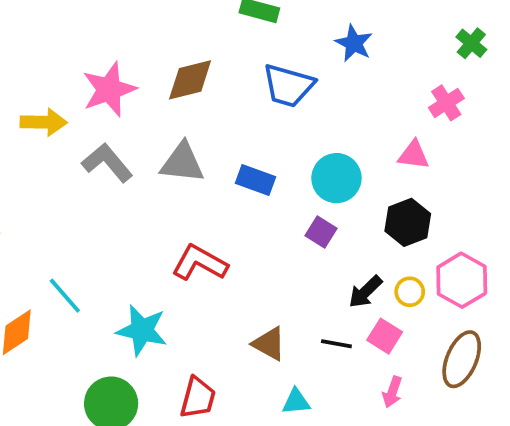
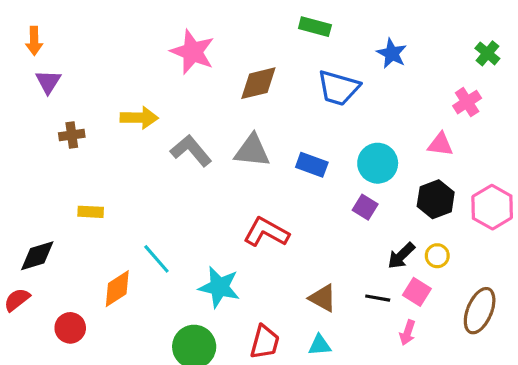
pink star: (109, 89) -> (193, 52), moved, turned -30
pink hexagon: (462, 280) -> (492, 207), moved
pink arrow: (392, 392) -> (407, 333), moved
cyan triangle: (296, 402) -> (320, 345), moved

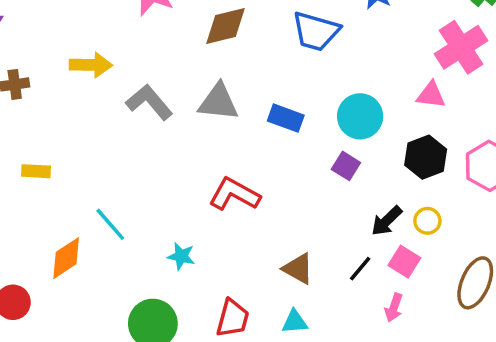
pink cross: (467, 102) -> (461, 47), size x1.6
cyan star: (219, 287) -> (181, 256), size x0.6
black line: (378, 298) -> (360, 269), turned -60

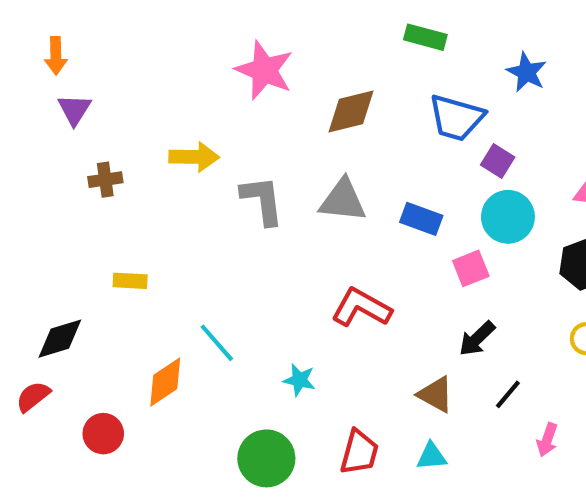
gray L-shape: (149, 102) -> (262, 200), turned 33
purple square: (346, 166) -> (498, 161), moved
black arrow: (387, 221) -> (477, 339), moved
pink square: (404, 262) -> (471, 268), moved, turned 36

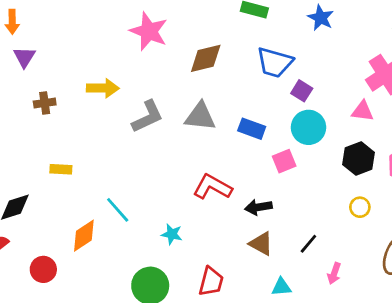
blue star: (527, 72) -> (321, 18), moved
gray L-shape: (262, 200) -> (147, 117), turned 72
black arrow: (477, 339) -> (258, 207), moved, turned 35
cyan triangle: (432, 456) -> (281, 287), moved

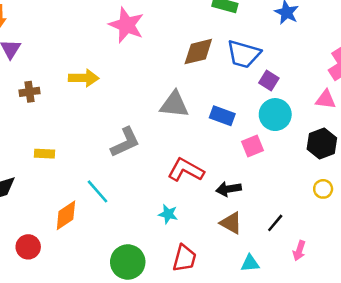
brown diamond: (206, 58) -> (198, 52), moved
gray L-shape: (147, 117) -> (125, 142), moved
cyan star: (172, 234) -> (168, 214), moved

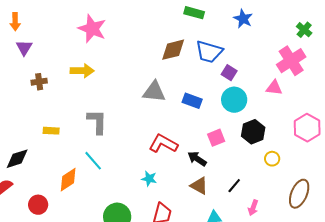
pink star: (126, 25) -> (92, 29), moved
gray L-shape: (125, 142) -> (97, 122), moved, turned -64
black hexagon: (322, 144) -> (253, 132), moved
pink square: (253, 146) -> (216, 138), moved
black arrow: (229, 189) -> (197, 159), turned 42

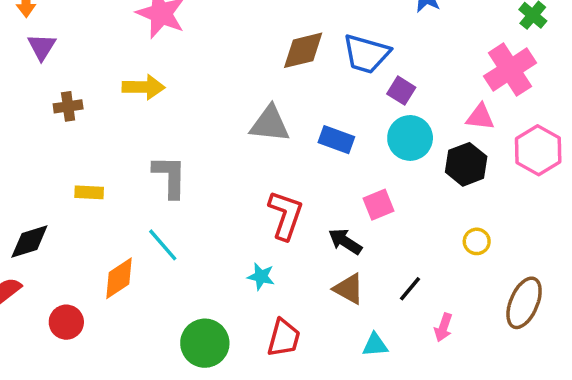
pink hexagon: (307, 128) -> (538, 150), moved
black hexagon: (253, 132) -> (466, 164), moved
red L-shape: (163, 144) -> (286, 215), turned 80

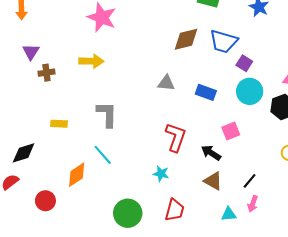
purple triangle: (42, 47) -> (31, 52), moved
gray triangle: (270, 124) -> (166, 83), size x0.7
pink arrow: (443, 327) -> (253, 204), moved

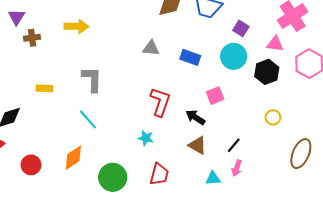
purple square: (244, 63) -> (241, 28), moved
orange diamond: (77, 175) -> (73, 158), moved

